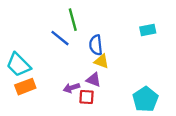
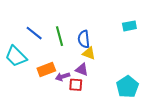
green line: (73, 20) -> (60, 36), moved
blue line: (60, 38) -> (34, 33), moved
orange rectangle: (25, 87) -> (46, 70), moved

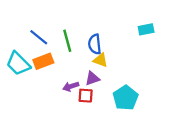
orange rectangle: (46, 70) -> (43, 61), moved
purple triangle: (82, 70) -> (92, 78), turned -40
cyan pentagon: (127, 87) -> (126, 98), moved

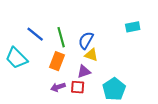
blue semicircle: (95, 44) -> (86, 40), turned 36
orange rectangle: (43, 61) -> (57, 61), moved, turned -48
purple arrow: (71, 86) -> (58, 87), moved

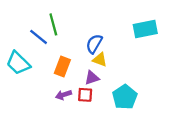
cyan rectangle: (133, 27) -> (145, 29), size x1.5
green line: (61, 37) -> (53, 24), moved

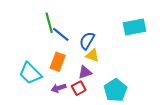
blue line: (39, 37) -> (61, 34), moved
cyan trapezoid: (18, 63) -> (30, 73), moved
red square: (85, 95) -> (79, 88), turned -32

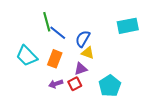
cyan trapezoid: (30, 73) -> (27, 56), moved

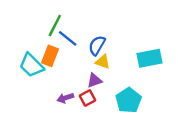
green line: (47, 22) -> (55, 25), turned 42
cyan rectangle: (128, 26) -> (149, 58), moved
orange rectangle: (55, 59) -> (50, 56), moved

